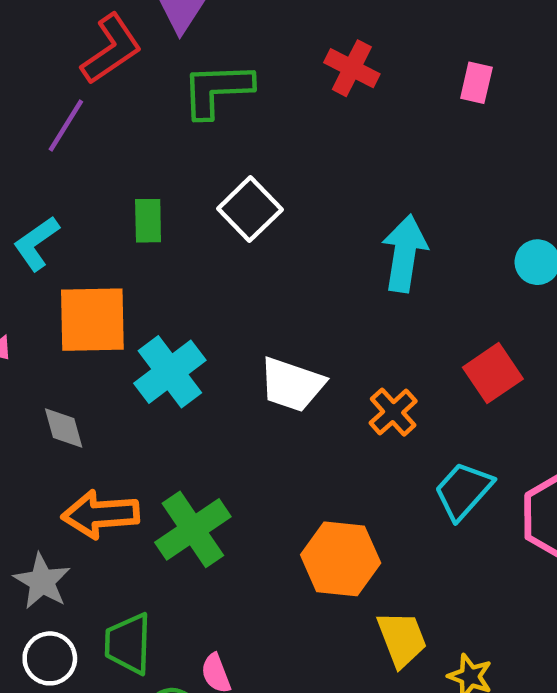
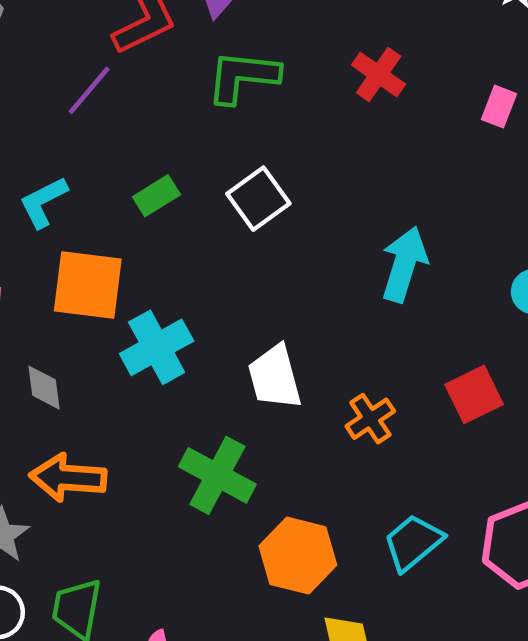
green rectangle: (148, 221) -> (156, 196), turned 51
white trapezoid: (292, 384) -> (275, 377), turned 48
cyan trapezoid: (463, 491) -> (413, 542), moved
green cross: (193, 529) -> (217, 475), moved, turned -36

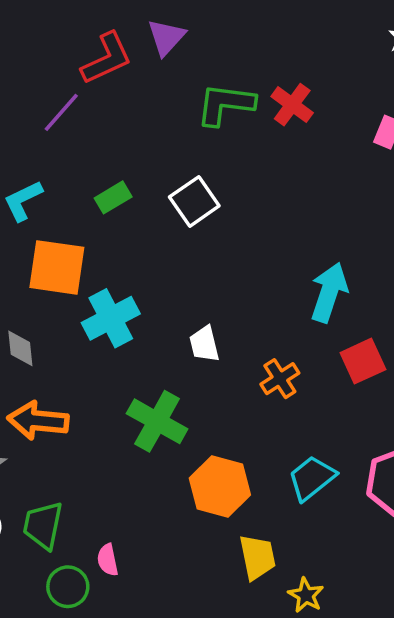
green L-shape: (243, 77) -> (225, 104), moved
cyan arrow: (404, 264) -> (329, 292), moved
white trapezoid: (275, 377) -> (204, 344), size x0.7

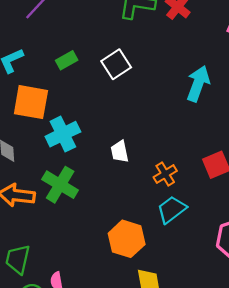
cyan arrow: (329, 292) -> (198, 84), moved
green cross: (157, 421) -> (60, 185), moved
cyan trapezoid: (312, 478) -> (172, 210), moved

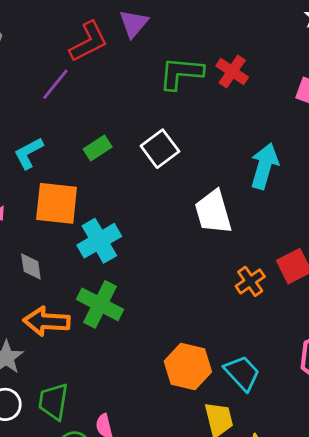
white trapezoid: (120, 151) -> (213, 212), moved, size x1.6
orange cross: (165, 174) -> (250, 281), moved
cyan trapezoid: (172, 210) -> (242, 373), moved, turned 88

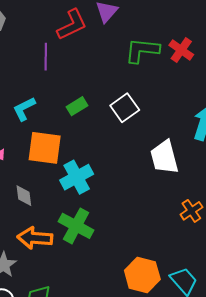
purple line: (55, 84) -> (46, 57), turned -40

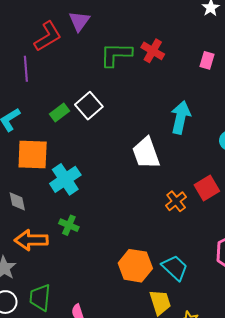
white square: (125, 108) -> (89, 106), moved
green cross: (76, 226) -> (69, 225), size x0.6

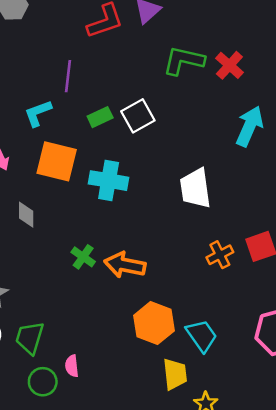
purple line: (26, 69) -> (68, 76), moved
cyan arrow: (181, 117) -> (249, 126), moved
cyan cross: (65, 179) -> (109, 181), moved, turned 32
orange arrow: (31, 240) -> (125, 265), moved

